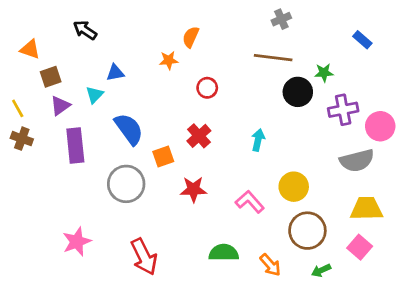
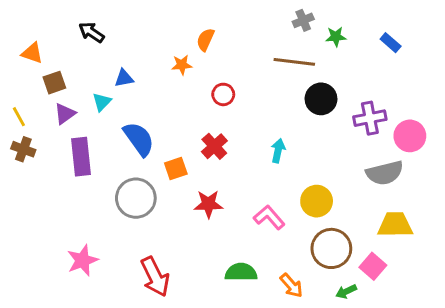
green star: (324, 73) -> (336, 37), moved
pink square: (360, 247) -> (373, 266), moved

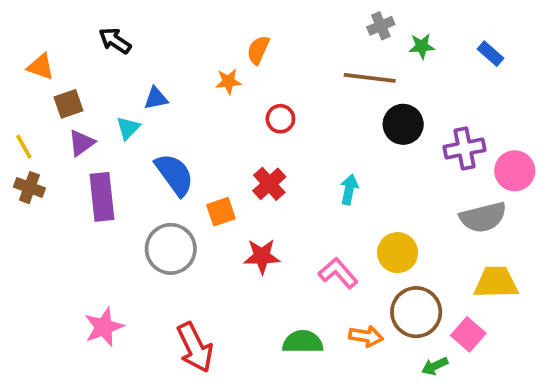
orange arrow: (291, 286) -> (366, 336), moved, turned -40

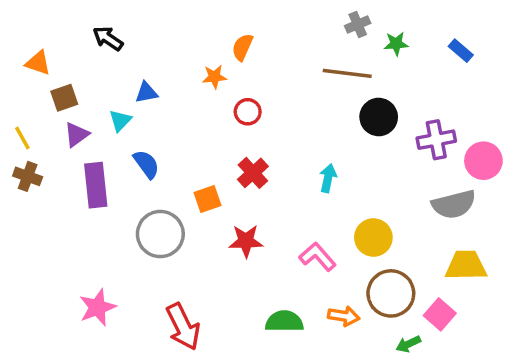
red circle: (280, 119) -> (248, 112), moved
blue semicircle: (174, 175) -> (146, 164), moved, size x0.7

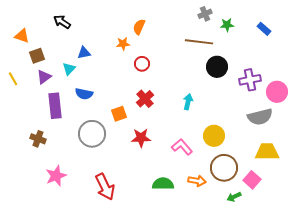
blue semicircle: (146, 164) -> (84, 94), turned 138
brown cross: (28, 176) -> (38, 139), moved

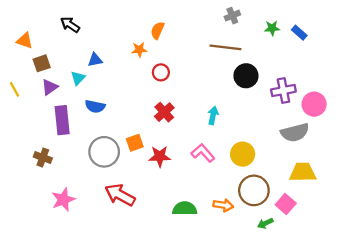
green star: (227, 25) -> (272, 28), moved
orange square: (119, 114) -> (135, 143), moved
pink L-shape: (182, 147) -> (203, 153), moved
red arrow: (105, 187) -> (120, 195), moved, turned 144

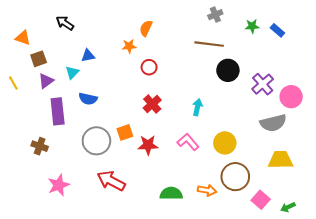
purple cross: (283, 91) -> (263, 84), turned -30
pink square: (286, 204) -> (261, 200), moved
green arrow: (265, 223) -> (288, 207), moved

